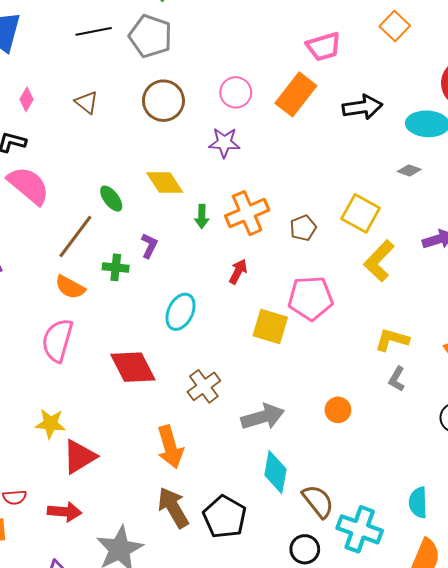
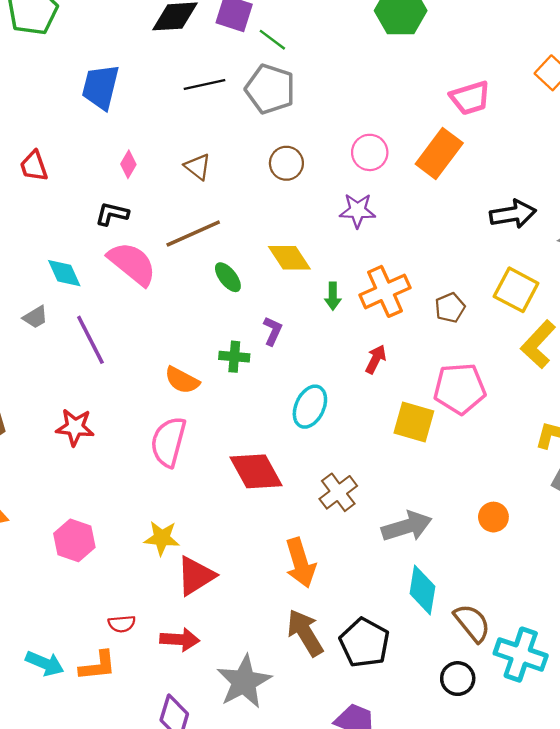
brown circle: (163, 101) -> (286, 163), size x0.7
black arrow: (362, 107) -> (513, 214), moved
brown line: (75, 236) -> (193, 234), moved, turned 30

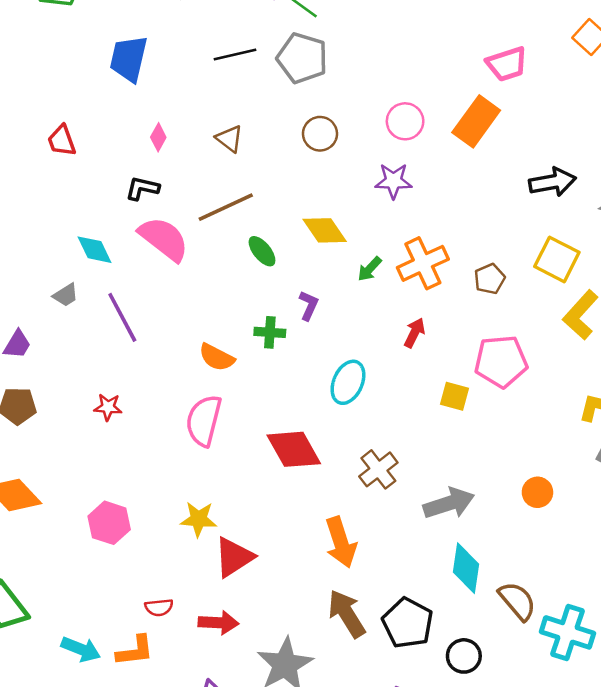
green arrow: (333, 296) -> (370, 269), turned 44
yellow square: (414, 422) -> (455, 396), size x0.7
red star: (75, 427) -> (108, 407), size x0.7
black circle: (458, 679) -> (464, 656), moved

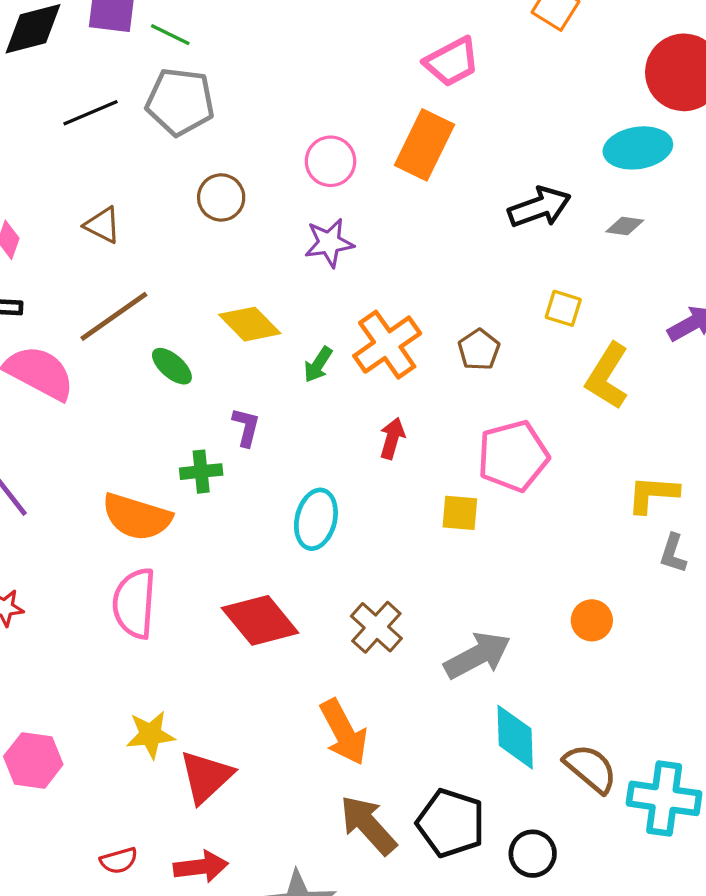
yellow square: (557, 259) -> (563, 308), size x0.6
orange semicircle: (217, 357) -> (137, 517), size x1.4

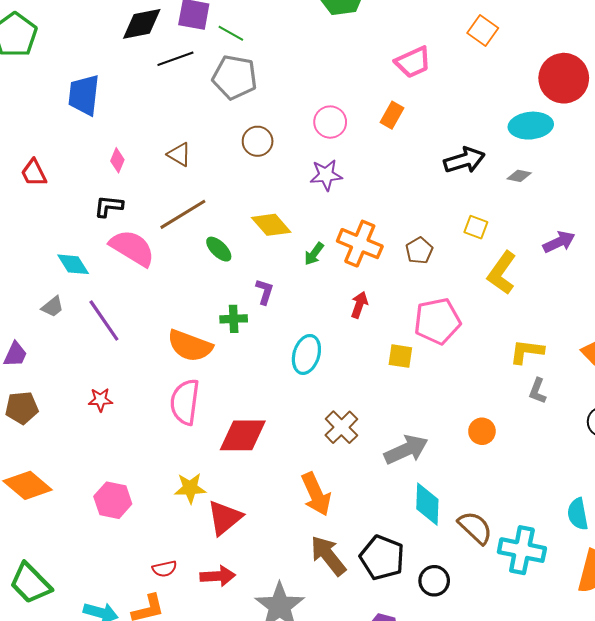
black line: (90, 113) -> (175, 59), moved
orange rectangle: (424, 145) -> (392, 115), size x0.6
orange cross: (387, 345) -> (360, 244), turned -36
red diamond: (260, 620) -> (243, 435), moved, turned -54

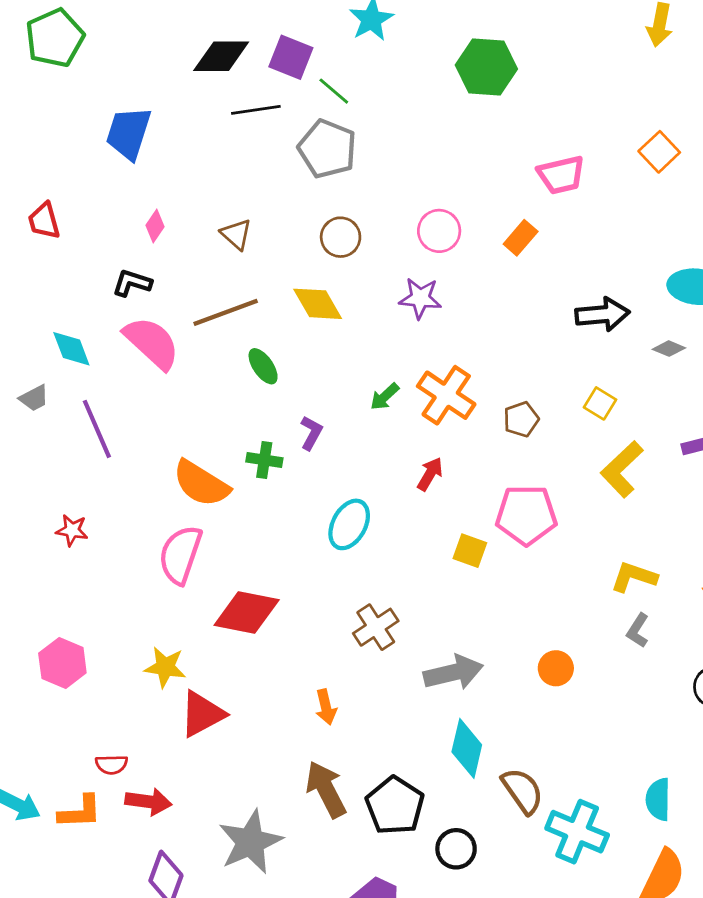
yellow diamond: (271, 225) -> (318, 304), moved
orange arrow: (316, 494) -> (326, 707), size x0.6
red arrow: (218, 576) -> (148, 802), moved

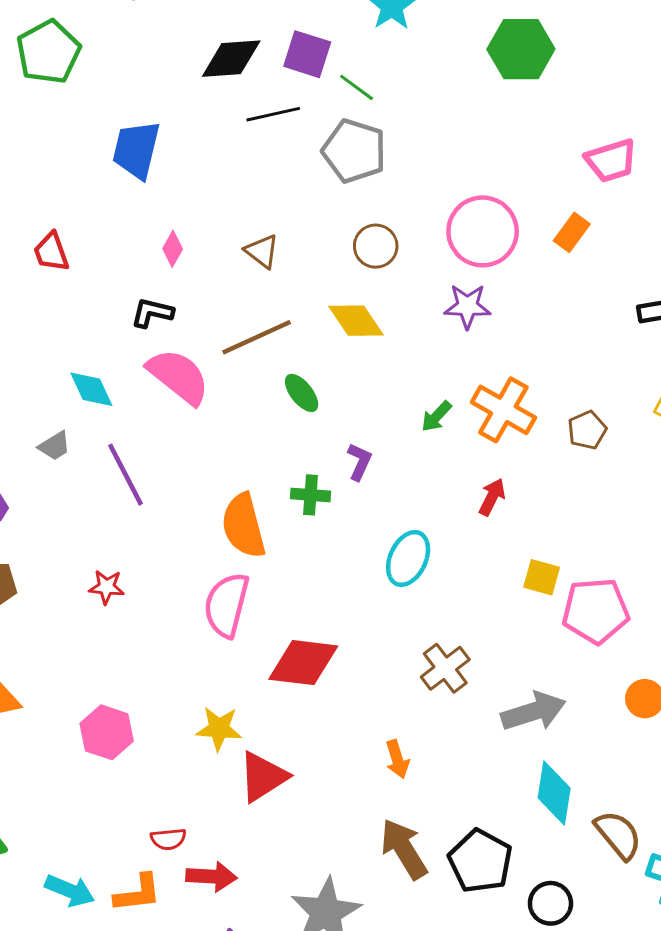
pink circle: (439, 231) -> (483, 231), size x1.5
orange semicircle: (201, 484) -> (243, 526), turned 48
pink pentagon: (526, 515) -> (596, 611), moved

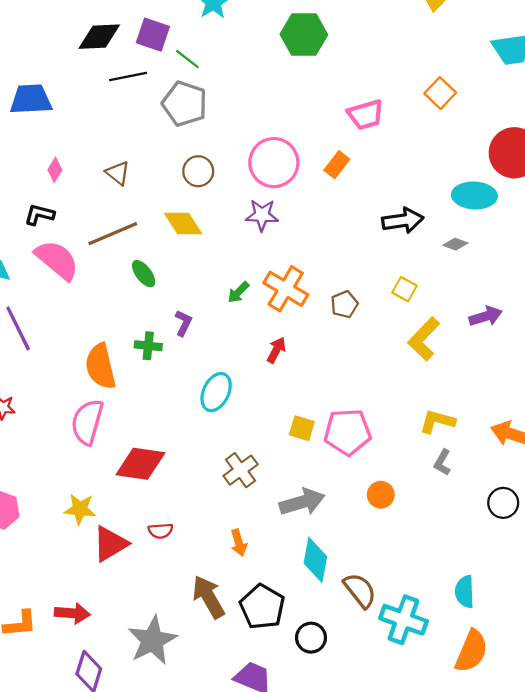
blue trapezoid: (136, 150) -> (31, 99), turned 72
yellow square: (542, 577) -> (302, 428), moved
orange arrow: (397, 759) -> (239, 543), moved
red semicircle: (168, 839) -> (161, 531), moved

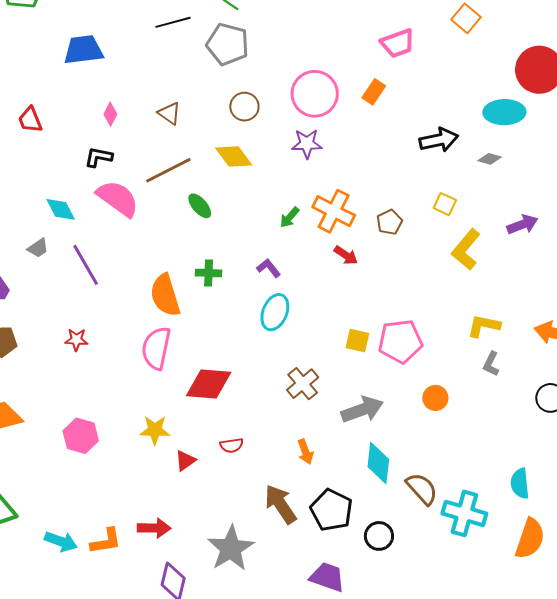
purple L-shape: (183, 323) -> (269, 268), moved, turned -60
red arrow: (276, 350) -> (346, 255), moved, turned 100
red triangle: (110, 544) -> (185, 461), size x0.6

